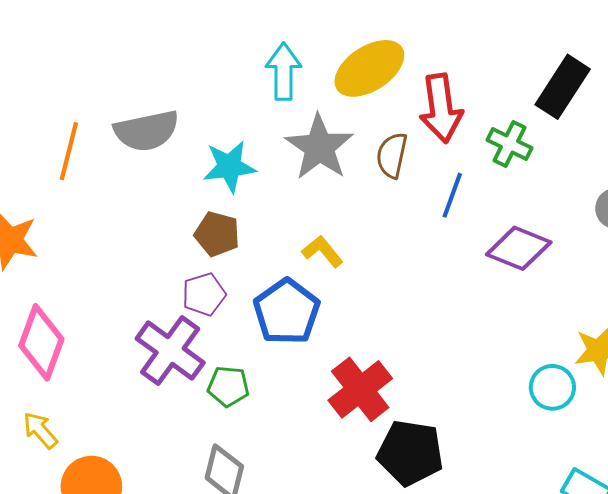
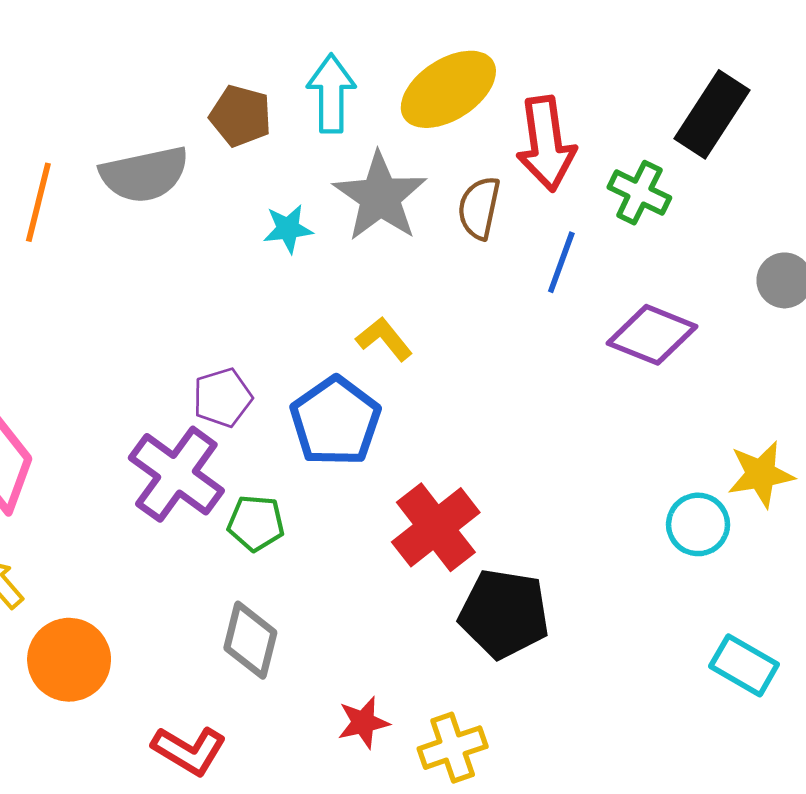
cyan star: (229, 167) -> (288, 229), moved, size x0.7
brown pentagon: (217, 234) -> (241, 116), moved

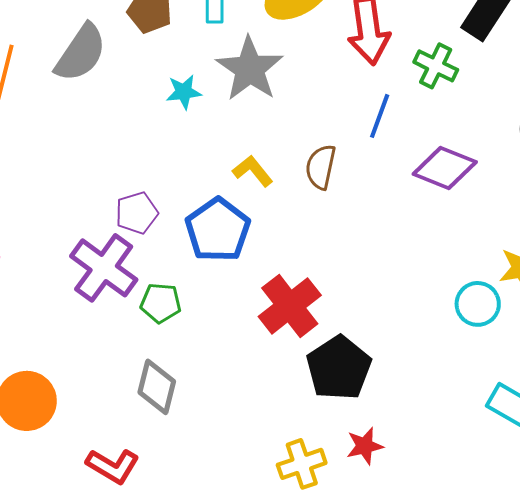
gray semicircle: (144, 174) -> (81, 53), turned -44
brown semicircle: (479, 208) -> (321, 167), moved
black pentagon: (504, 614) -> (339, 368), turned 30
red star: (363, 722) -> (365, 446), moved

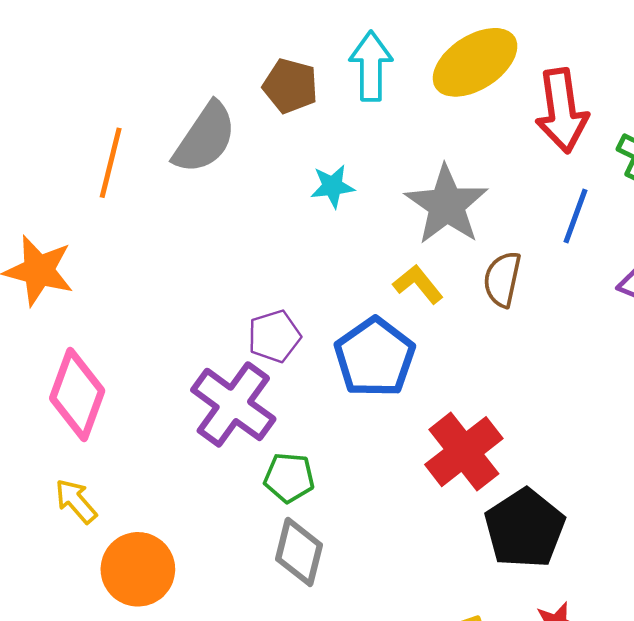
gray star: (250, 69) -> (447, 205), moved
green pentagon: (161, 303) -> (289, 478), moved

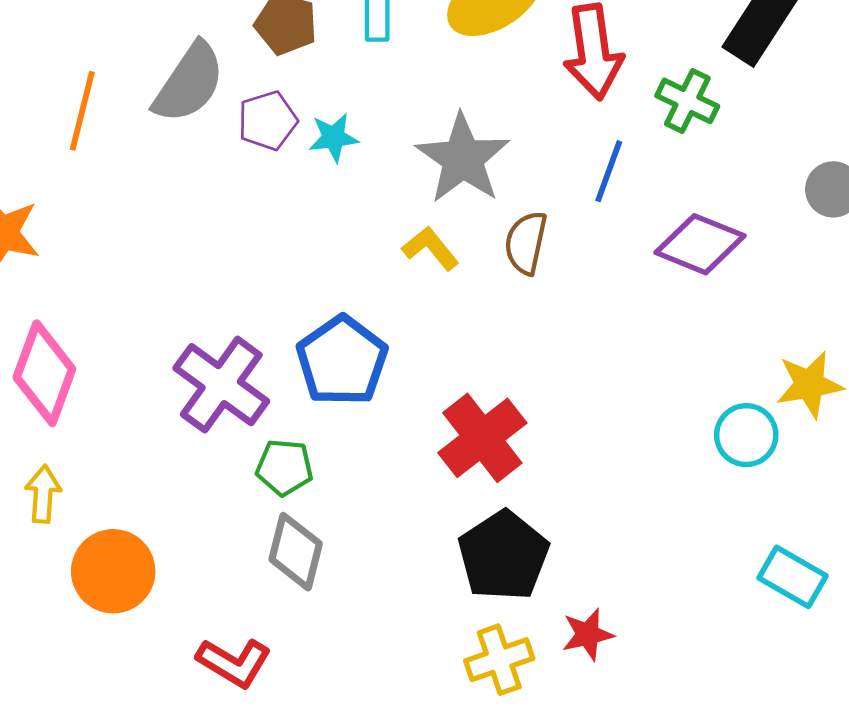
purple pentagon: (274, 336) -> (268, 121), moved
blue pentagon: (375, 357) -> (342, 361), moved
yellow arrow: (76, 501) -> (43, 494), turned 45
black pentagon: (525, 528) -> (503, 556), moved

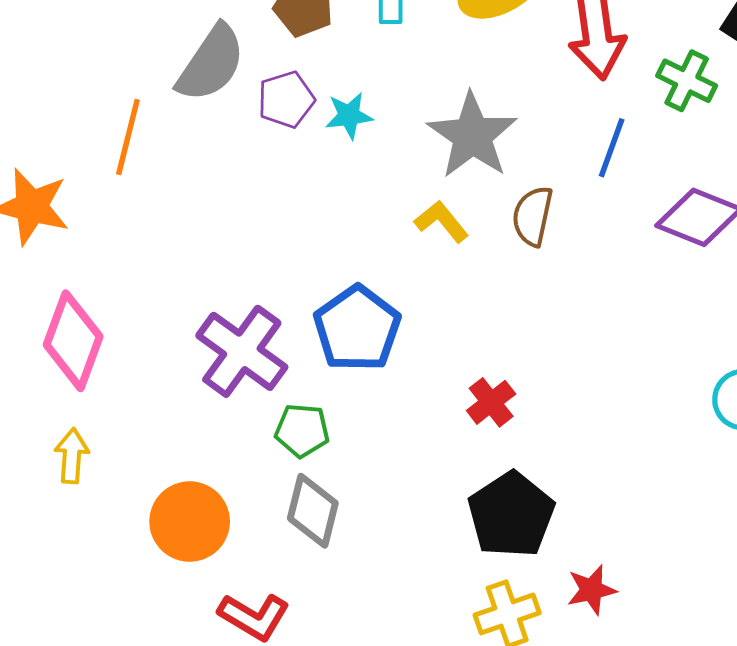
orange line: (82, 111) -> (128, 137), moved
red cross: (482, 438) -> (491, 402), size x0.6
orange circle: (113, 571) -> (190, 522), moved

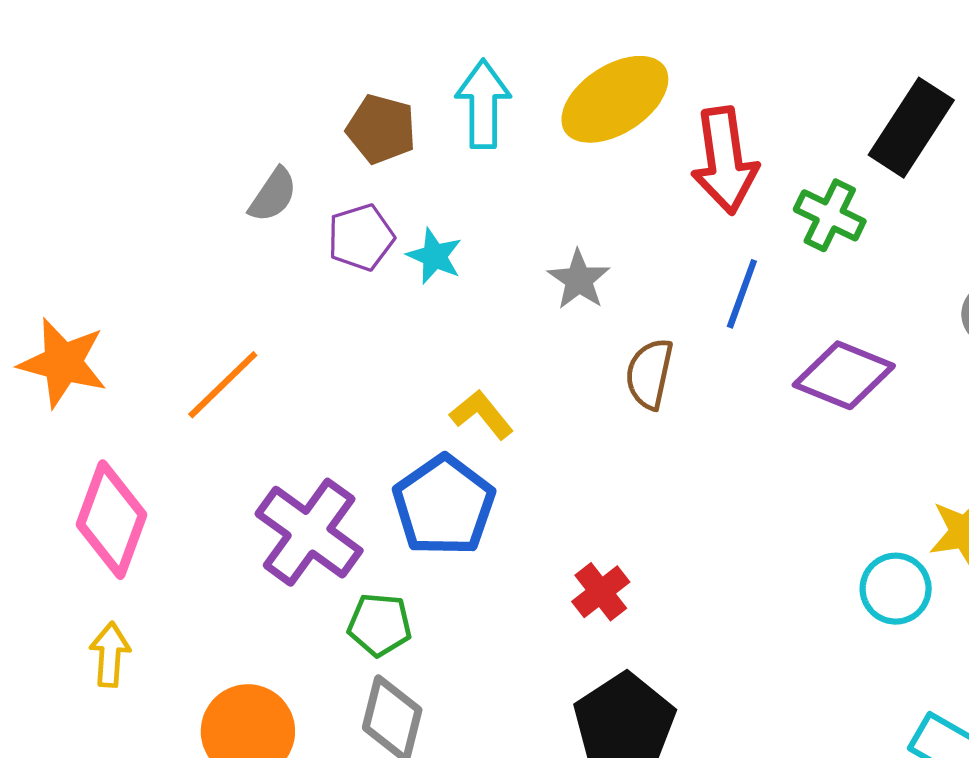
gray semicircle: (211, 63) -> (273, 195), size x0.6
cyan star: (349, 116) -> (435, 256), turned 30
gray star: (472, 136) -> (579, 280), size x0.6
orange line: (128, 137) -> (223, 385), moved, turned 32
yellow L-shape: (441, 221) -> (482, 415), moved

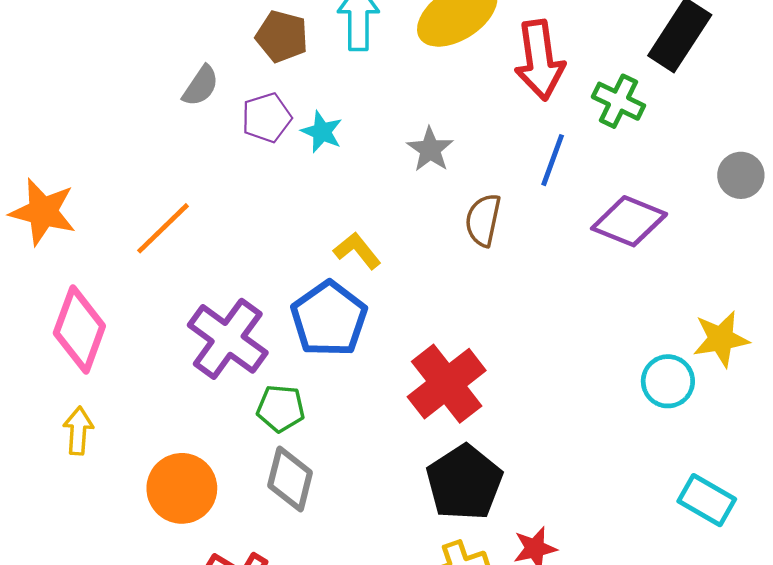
red cross: (601, 592) -> (447, 384), size x1.8

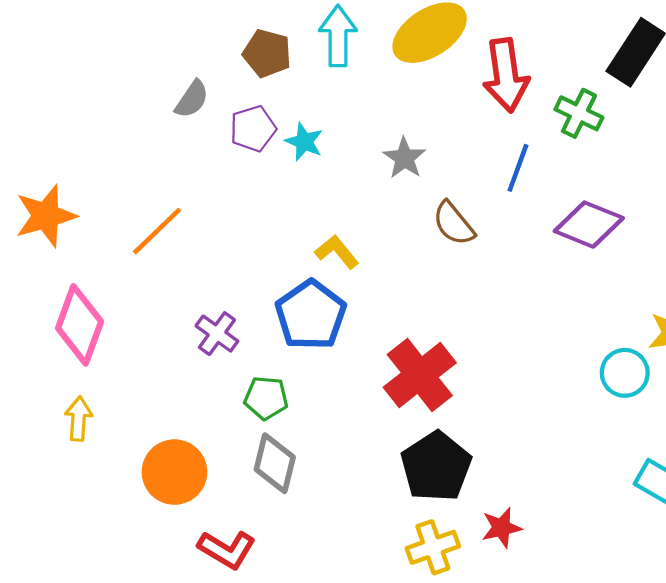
orange star: (43, 212) -> (46, 216), turned -30
brown semicircle: (483, 220) -> (454, 223), turned -51
purple cross: (228, 339) -> (217, 334), size x0.6

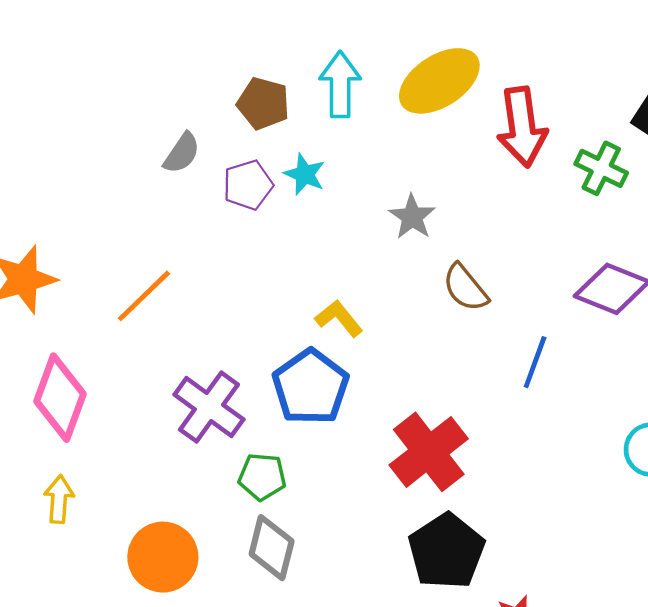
cyan star: (304, 142) -> (305, 174), moved
blue line: (518, 168) -> (535, 362), moved
purple cross: (217, 334) -> (209, 407), size x1.5

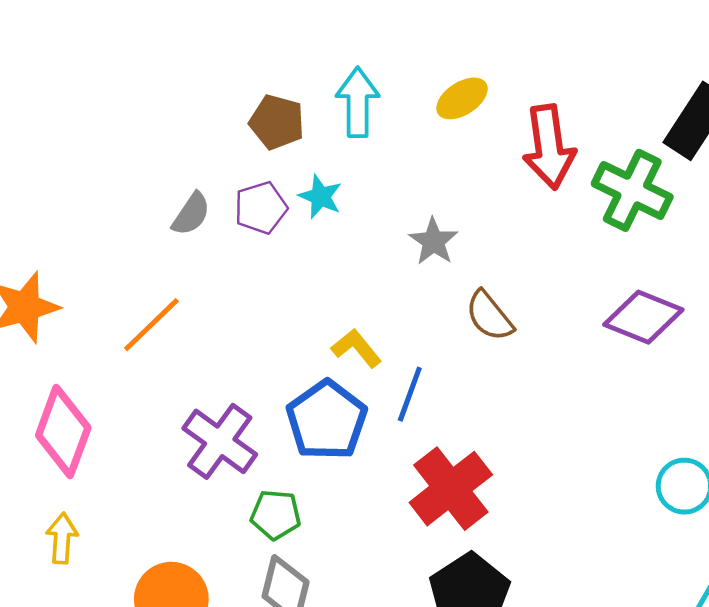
yellow ellipse: (439, 81) -> (462, 98), size x0.6
gray semicircle: (182, 153) -> (191, 214), moved
green cross: (601, 168) -> (632, 190), size x1.4
blue line: (535, 362) -> (410, 394), moved

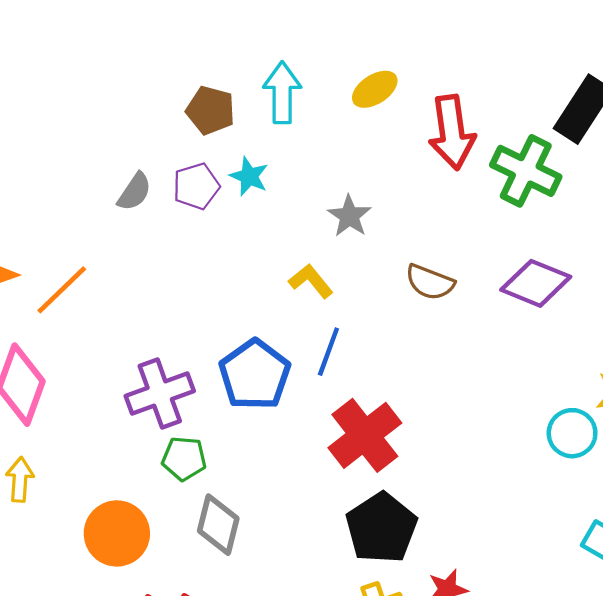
brown semicircle: (489, 316) -> (430, 282), moved, turned -30
orange line: (151, 325) -> (62, 290), moved
yellow L-shape: (356, 348) -> (311, 281), moved
purple cross: (220, 441) -> (160, 393), turned 34
green pentagon: (276, 515) -> (184, 459), moved

